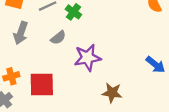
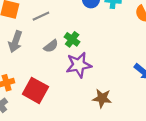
green cross: (73, 12) -> (72, 39), moved
red square: (42, 85) -> (35, 90), turned 30

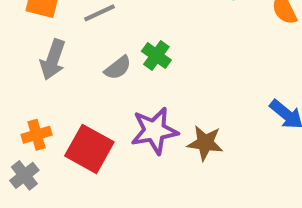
purple star: (79, 65) -> (154, 131), moved
brown star: (102, 98) -> (205, 143), moved

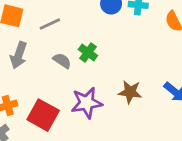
gray semicircle: (118, 68) -> (62, 61), turned -108
brown star: (205, 143) -> (130, 92), moved

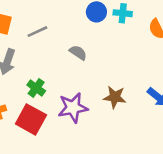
green cross: (88, 53) -> (36, 88), moved
gray semicircle: (62, 61) -> (78, 53), moved

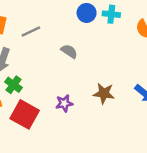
green cross: (36, 88) -> (13, 85), moved
purple star: (73, 108) -> (64, 103), size x0.6

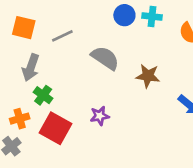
gray semicircle: (69, 51) -> (105, 58), size x1.5
brown star: (104, 93) -> (148, 76), moved

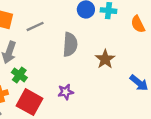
gray semicircle: (105, 58) -> (70, 44), turned 60
brown star: (148, 76) -> (105, 59), turned 30

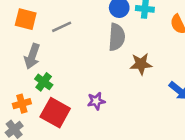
gray semicircle: (70, 44) -> (117, 37), moved
brown star: (105, 59) -> (141, 64), turned 30

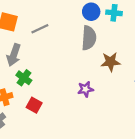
purple star: (96, 101) -> (85, 89), moved
red square: (55, 113) -> (34, 105), size x0.6

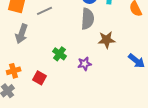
green cross: (24, 78) -> (60, 54), moved

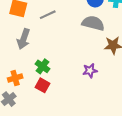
gray semicircle: (88, 19) -> (93, 23), turned -80
green cross: (60, 54) -> (43, 66), moved

